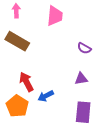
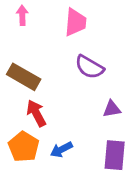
brown rectangle: (17, 41) -> (24, 77), moved
purple semicircle: (84, 48) -> (89, 67), moved, size x1.5
blue arrow: (46, 96) -> (61, 150), moved

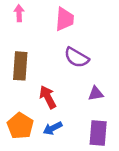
brown rectangle: (24, 77) -> (20, 66), turned 64
red arrow: (36, 113) -> (48, 97), moved

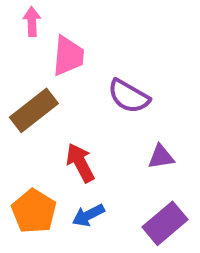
pink trapezoid: (65, 19) -> (68, 56), moved
brown rectangle: (20, 66) -> (34, 110), turned 48
purple rectangle: (98, 133) -> (165, 223), turned 45

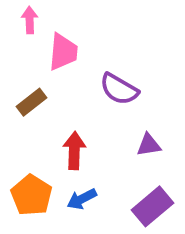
brown rectangle: (34, 110) -> (31, 102), size x0.7
red arrow: (80, 163) -> (74, 151), turned 30

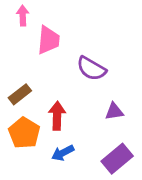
brown rectangle: (31, 102) -> (20, 94), moved
orange pentagon: (31, 195) -> (24, 133), moved

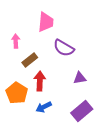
pink arrow: (23, 16) -> (16, 41), moved
pink trapezoid: (48, 40) -> (46, 22), moved
brown rectangle: (20, 94) -> (30, 60), moved

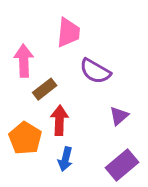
pink arrow: (16, 41) -> (24, 61), size x1.5
purple triangle: (80, 78) -> (119, 116), turned -32
blue arrow: (44, 107) -> (65, 159), turned -49

